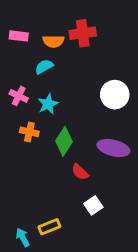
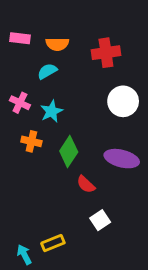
red cross: (83, 33) -> (106, 53), moved

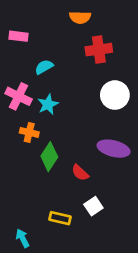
orange semicircle: (57, 44) -> (80, 17), moved
pink cross: (20, 103) -> (19, 96), size x1.4
green diamond: (69, 151) -> (49, 157), moved
yellow rectangle: (53, 243) -> (60, 218), moved, turned 35

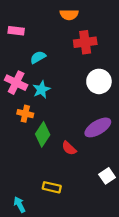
purple ellipse: (114, 149) -> (98, 127), turned -45
white square: (93, 206) -> (107, 176), moved

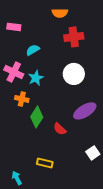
white circle: (99, 81) -> (74, 74), moved

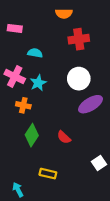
cyan semicircle: (33, 50) -> (35, 53), turned 40
purple ellipse: (85, 111) -> (91, 104), moved
green diamond: (37, 117) -> (32, 135), moved

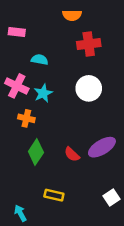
purple ellipse: (91, 104) -> (102, 147), moved
white square: (99, 163) -> (112, 198), moved

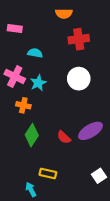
cyan arrow: (20, 213) -> (31, 190), moved

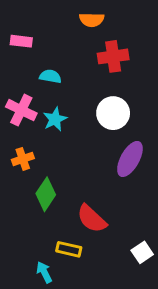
orange cross: (23, 105) -> (23, 159), moved, turned -32
purple ellipse: (90, 131) -> (130, 159), moved, turned -30
red semicircle: (64, 137) -> (92, 219), moved, size x1.5

